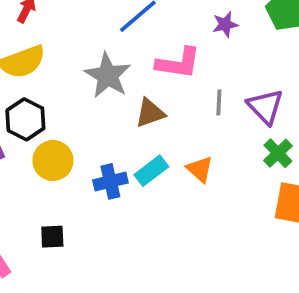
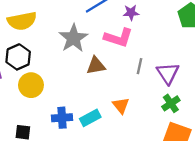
purple star: (225, 24) -> (131, 13), moved
cyan rectangle: (151, 171) -> (90, 118), moved
blue cross: (110, 181) -> (62, 118), moved

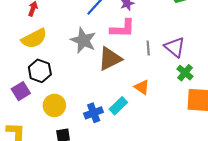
brown triangle: (96, 66) -> (110, 59), size x1.4
yellow circle: (31, 85) -> (54, 105), moved

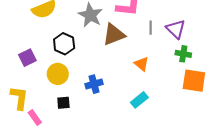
black hexagon: (40, 71) -> (64, 44), moved
green cross: (185, 73) -> (183, 54), turned -35
cyan rectangle: (118, 106) -> (139, 100), moved

